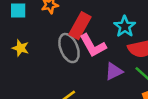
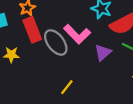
red rectangle: (80, 26) -> (32, 30), moved, turned -35

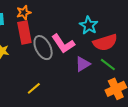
yellow line: (67, 87) -> (34, 88), moved

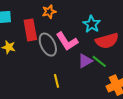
orange star: (24, 13) -> (49, 12), moved
green line: (108, 65) -> (99, 61), moved
yellow line: (34, 88) -> (56, 81), moved, turned -64

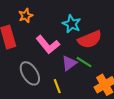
gray ellipse: (48, 45) -> (30, 73), moved
yellow line: (56, 81) -> (57, 86), moved

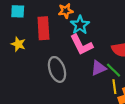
cyan star: (72, 24) -> (80, 25), moved
yellow line: (57, 86) -> (114, 87), moved

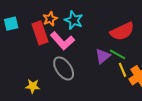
orange star: (66, 11) -> (50, 19), moved
yellow star: (18, 44) -> (33, 86), moved
pink L-shape: (81, 45) -> (62, 41), moved

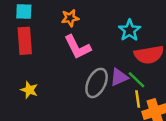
cyan star: (74, 20) -> (130, 30), moved
red rectangle: (40, 33) -> (25, 41), moved
gray ellipse: (64, 68) -> (97, 83), moved, turned 45

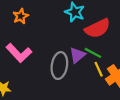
pink L-shape: (77, 47) -> (19, 53), moved

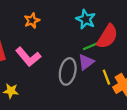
red semicircle: (98, 28) -> (107, 37), turned -35
green line: (93, 53) -> (91, 46), moved, turned -54

